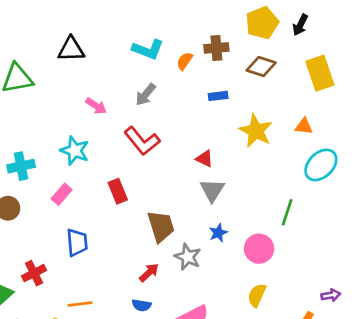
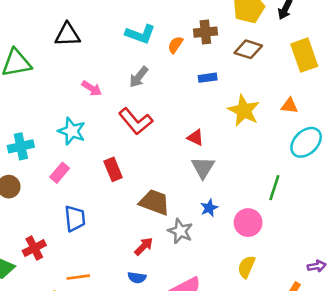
brown trapezoid: (161, 226) -> (154, 202), turned -52

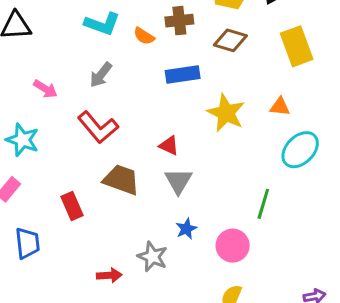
orange semicircle: (175, 45) -> (144, 36), turned -90
blue rectangle: (208, 78) -> (183, 75), size x1.5
red rectangle: (113, 169) -> (72, 206), moved
brown trapezoid: (154, 202) -> (121, 180), moved
red arrow: (144, 246) -> (109, 275), turned 42

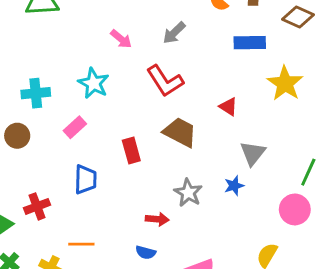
gray triangle: (178, 181) -> (253, 153), moved
pink circle: (233, 246) -> (295, 209), moved
gray star: (152, 257) -> (188, 193), moved

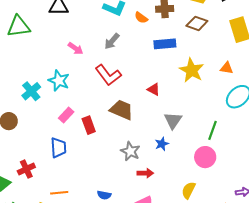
cyan cross: (36, 93) -> (31, 91), moved, turned -30
pink rectangle: (75, 127) -> (66, 115), moved
red arrow: (157, 219) -> (145, 173), moved

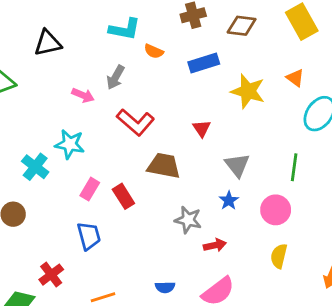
orange semicircle: (141, 18) -> (154, 51), moved
gray arrow: (112, 41) -> (115, 77), moved
orange triangle: (227, 68) -> (295, 78), turned 40
red triangle: (154, 89) -> (202, 128), turned 40
pink circle: (205, 157) -> (276, 210), moved

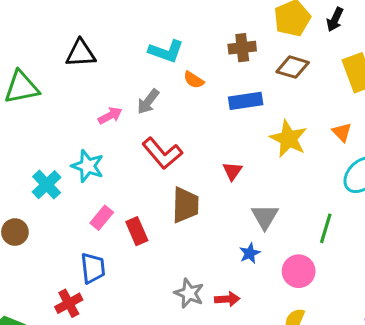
pink arrow: (83, 95) -> (110, 116), turned -60
brown trapezoid: (164, 166) -> (185, 205), turned 72
gray star: (188, 220) -> (189, 293), moved
red cross: (51, 275) -> (69, 303), moved

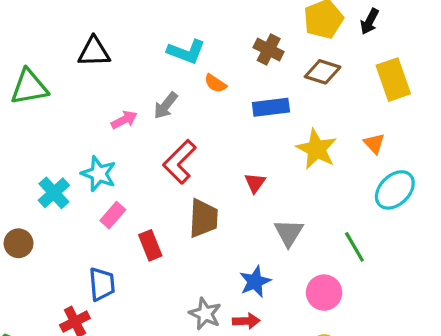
brown cross: (242, 48) -> (269, 50), turned 32
red L-shape: (162, 153) -> (180, 162), turned 84
pink rectangle: (102, 218) -> (113, 215), moved
green line: (326, 228) -> (354, 247), turned -48
blue star: (250, 253) -> (255, 282), moved, size x1.4

